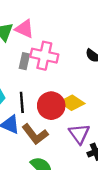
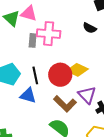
brown L-shape: (35, 134) -> (65, 104), moved

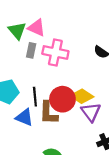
gray rectangle: (33, 40) -> (31, 50), moved
purple triangle: (87, 95) -> (91, 112), moved
brown L-shape: (65, 104) -> (48, 113), moved, turned 40

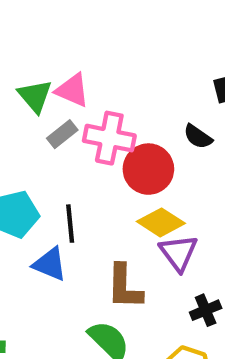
gray rectangle: (31, 50) -> (62, 134), turned 40
red circle: (62, 99) -> (148, 169), moved
brown L-shape: (48, 113) -> (124, 287), moved

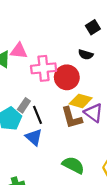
gray rectangle: (62, 134) -> (24, 105), moved
blue triangle: (50, 264) -> (34, 137), turned 36
brown L-shape: (124, 287) -> (72, 118), moved

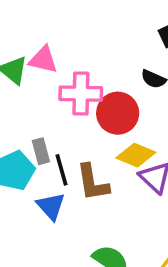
gray rectangle: (24, 105) -> (41, 151), turned -56
brown L-shape: (72, 118) -> (93, 183), moved

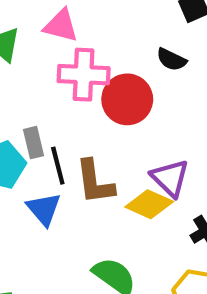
pink triangle: (43, 60) -> (61, 26), moved
yellow diamond: (136, 155) -> (149, 204), moved

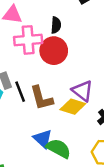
black semicircle: (171, 60) -> (56, 25), moved, turned -105
blue triangle: (44, 209) -> (43, 139), moved

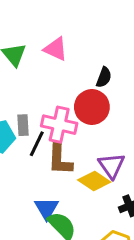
pink cross: (28, 40) -> (59, 125), moved
black line: (20, 92) -> (37, 144), turned 30

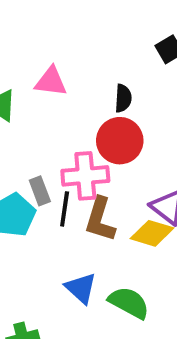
brown L-shape: (60, 159) -> (100, 219), turned 32
blue triangle: (46, 208) -> (81, 288), moved

